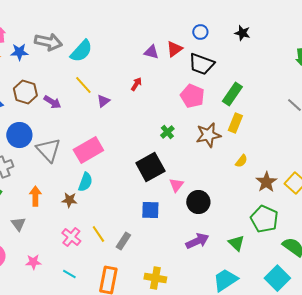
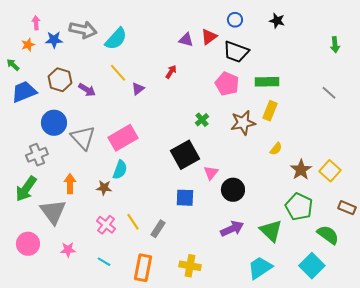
green rectangle: (232, 94) -> (267, 82), turned 55
gray triangle: (18, 224) -> (53, 212), size x1.8
green triangle: (236, 243) -> (271, 231), size x1.4

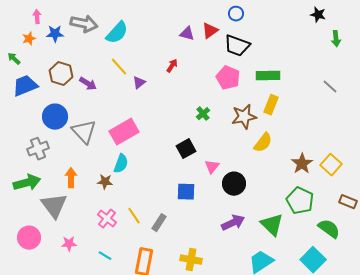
black star: (277, 21) -> (318, 15), moved
yellow semicircle: (276, 149) -> (263, 143), moved, size x1.5
black square: (185, 155) -> (186, 149), size x0.7
green arrow: (26, 189) -> (27, 183), turned -140

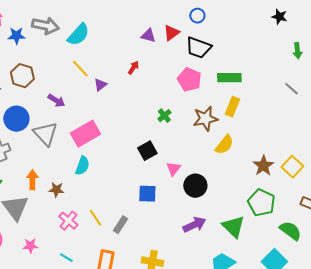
green arrow: (336, 39) -> (297, 51), moved
purple arrow: (88, 84) -> (56, 101), moved
brown star: (105, 182) -> (56, 190), moved

